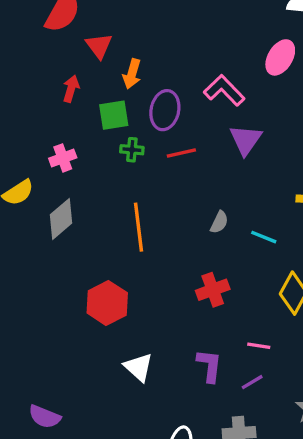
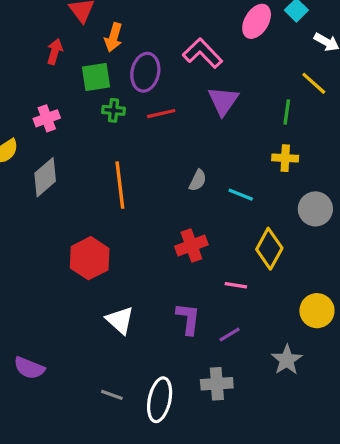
pink line: (259, 346) -> (236, 285), moved

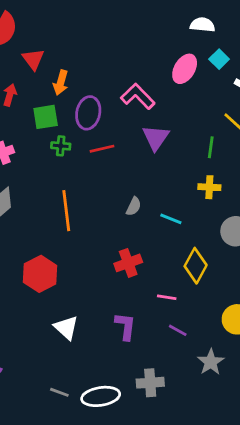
purple line: (230, 335) -> (178, 330), moved, turned 60
white ellipse: (160, 400) -> (101, 396), turned 69

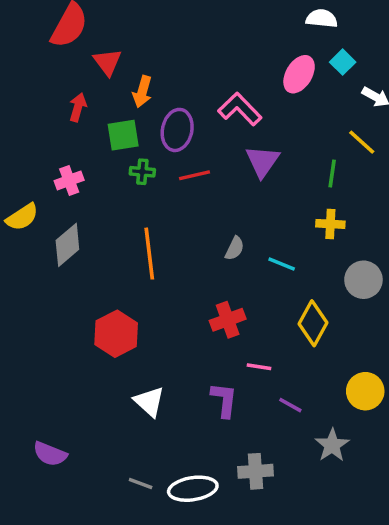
pink line: (167, 297) -> (259, 367), moved

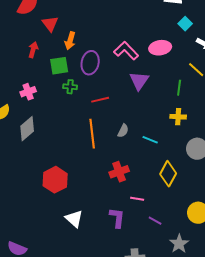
pink ellipse: (299, 74) -> (160, 48), moved, turned 50
red line: (195, 175) -> (100, 100), moved
orange line: (149, 254) -> (92, 134), moved

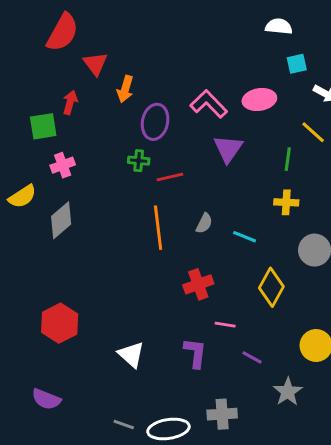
cyan square: (185, 24) -> (297, 64), turned 32
green square: (59, 66) -> (43, 126), moved
green cross: (70, 87) -> (139, 161), moved
red hexagon: (55, 180) -> (60, 323), moved

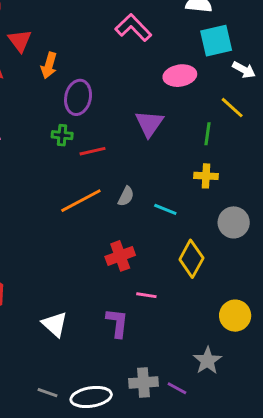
cyan square: (297, 64) -> (216, 41), size x1.6
pink L-shape: (209, 104) -> (133, 28), moved
orange line: (158, 228) -> (81, 201), turned 69
purple line: (252, 357) -> (177, 388), moved

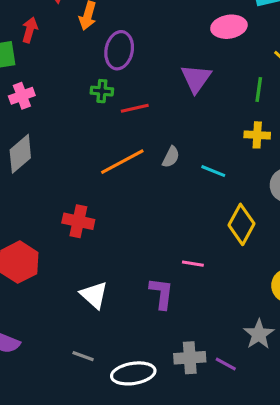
red cross: (120, 256) -> (78, 221), moved, turned 32
gray line: (47, 393) -> (83, 356), moved

